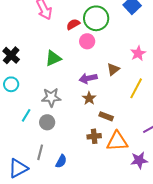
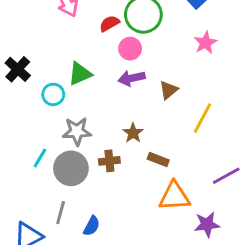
pink star: (138, 53) -> (205, 43), moved
purple arrow: (88, 78) -> (132, 78), moved
cyan circle: (11, 84) -> (53, 94), moved
gray circle: (47, 122) -> (71, 168), size x1.5
brown cross: (94, 136) -> (109, 161), moved

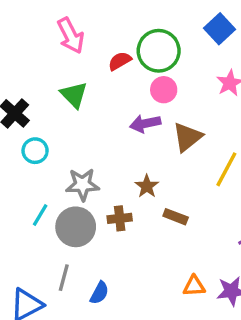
pink circle: (130, 49) -> (164, 90), moved
green triangle: (80, 74) -> (74, 95), moved, turned -50
brown triangle: (169, 90) -> (187, 137), size x1.4
cyan circle: (53, 94) -> (35, 151), moved
orange triangle: (174, 196) -> (194, 286), moved, size x0.6

